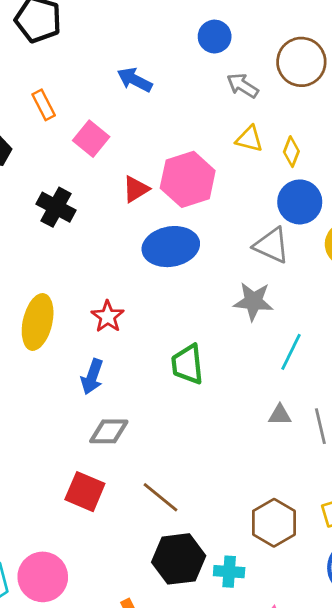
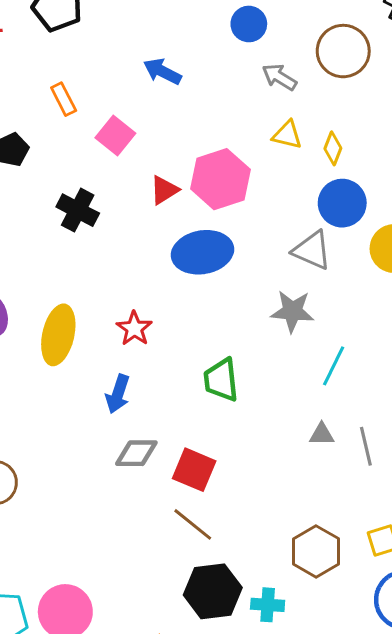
red square: (85, 492) -> (194, 470), moved

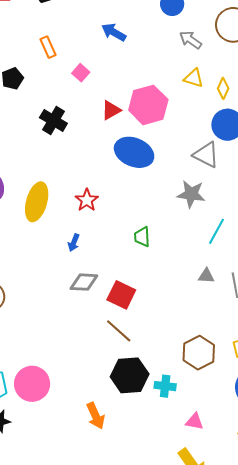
pink square: (115, 135) -> (81, 73), size x0.7
blue ellipse: (202, 252) -> (134, 152), turned 30
green trapezoid: (221, 380) -> (142, 237), size x0.7
blue arrow: (118, 394) -> (74, 243), size x0.7

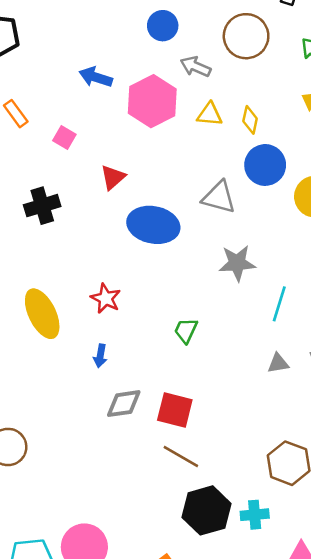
pink hexagon: (148, 105) -> (152, 101), moved
black cross: (53, 120) -> (42, 206), turned -36
gray triangle: (206, 155) -> (219, 197), moved
yellow ellipse: (37, 202) -> (42, 314), turned -30
green trapezoid: (142, 237) -> (186, 330), turned 40

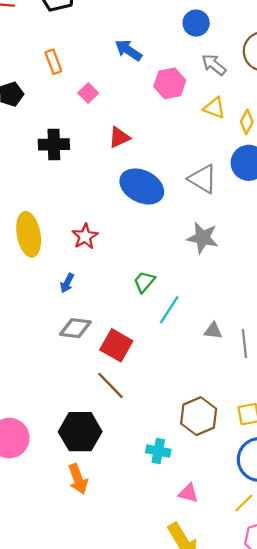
pink hexagon: (152, 101) -> (170, 83), size x0.7
cyan line: (279, 304) -> (169, 310), moved
black hexagon: (207, 510) -> (80, 432), moved

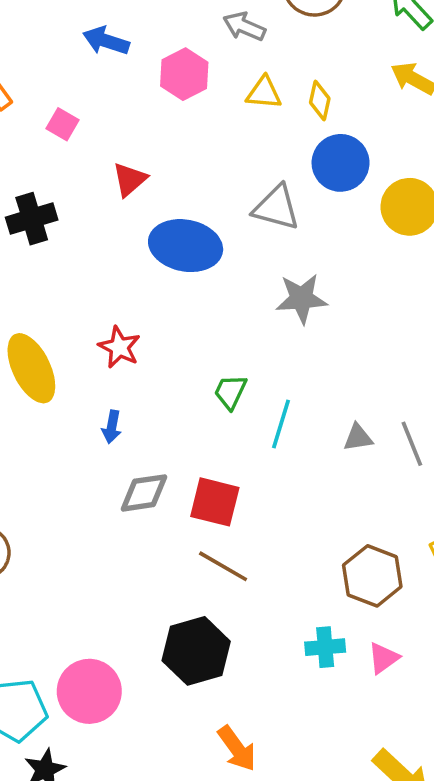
orange arrow: (78, 479) -> (237, 749), moved
pink triangle: (188, 493) -> (383, 658), moved, turned -35

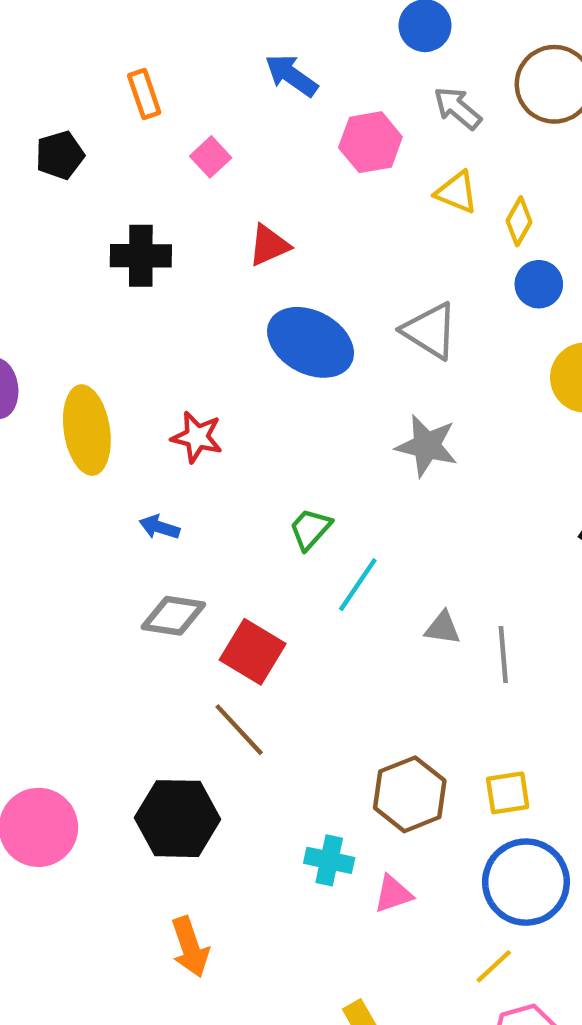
blue circle: (341, 163) -> (539, 284), moved, size x0.7
red star: (119, 347) -> (197, 437), turned -30
blue arrow: (112, 427) -> (159, 527), turned 80

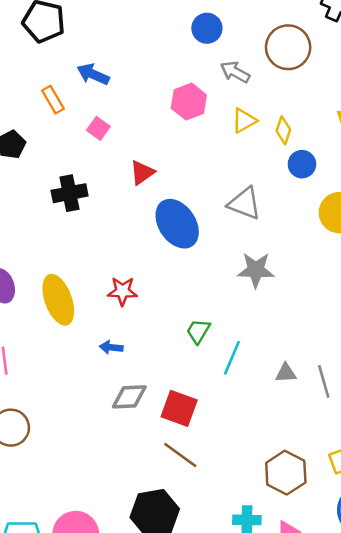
blue arrow: (291, 75) -> (93, 74), moved
yellow triangle: (457, 192) -> (244, 121), turned -40
blue ellipse: (311, 342) -> (177, 224), turned 39

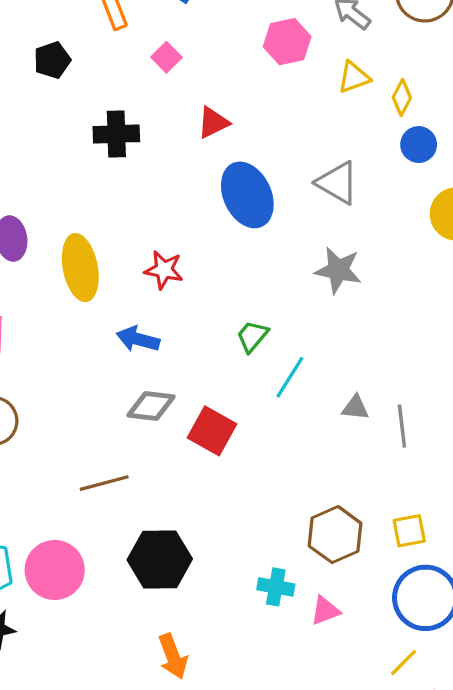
blue arrow: (111, 347) -> (138, 339), size x1.4
brown line: (180, 455) -> (104, 483), moved, turned -60

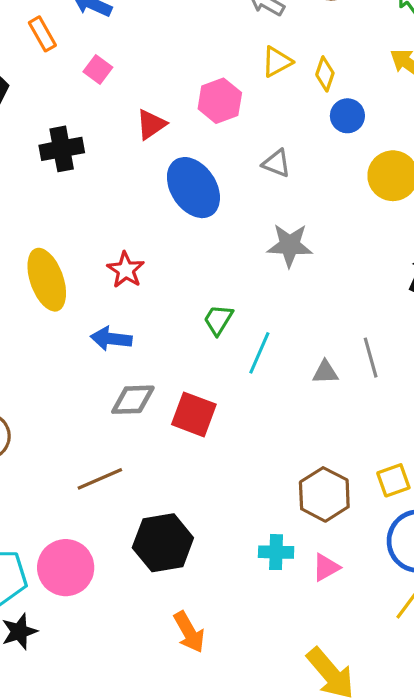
pink hexagon: (287, 42) -> (220, 101), moved
gray triangle: (337, 183) -> (277, 163), size x0.7
red star: (164, 270) -> (126, 270), turned 30
gray line: (402, 426) -> (371, 358), moved

